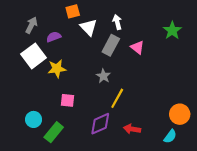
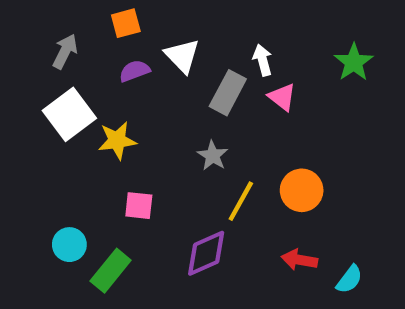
orange square: (73, 11) -> (126, 23), moved
white arrow: (117, 22) -> (263, 60), moved
purple semicircle: (54, 37) -> (134, 71), moved
orange circle: (180, 114) -> (302, 190), moved
red arrow: (132, 129) -> (299, 260), moved

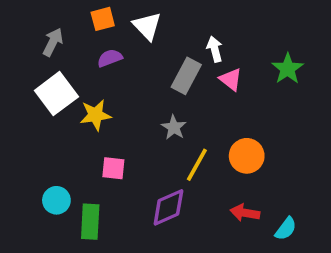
white triangle: (182, 56) -> (147, 26), moved
green star: (354, 62) -> (288, 69), moved
green rectangle: (111, 271) -> (90, 222), turned -36

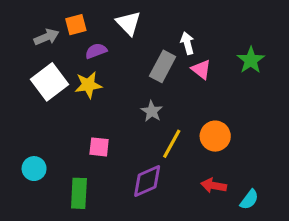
orange square: (103, 19) -> (76, 25), moved
gray arrow: (53, 42) -> (46, 37), turned 40
yellow star: (96, 115) -> (88, 85), moved
cyan circle: (56, 200) -> (34, 169), moved

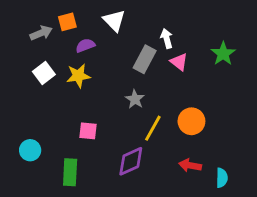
white square: (50, 82) -> (44, 73), size x0.7
cyan semicircle: (249, 200) -> (222, 178), turned -36

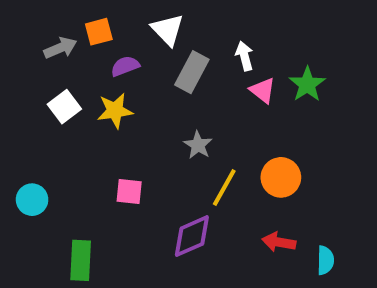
green star: (223, 54) -> (307, 84), moved
gray rectangle: (145, 59) -> (192, 72), moved
cyan circle: (30, 150) -> (32, 200), moved
green rectangle: (70, 172) -> (81, 260), moved

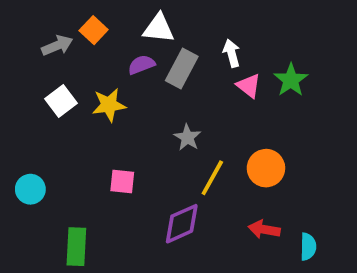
white triangle: (168, 30) -> (159, 28), turned -40
orange square: (99, 32) -> (94, 30), turned -32
purple semicircle: (125, 66) -> (141, 65), moved

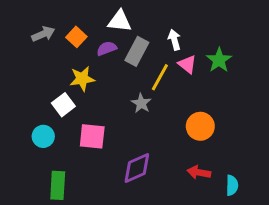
orange square: (94, 30) -> (76, 37), moved
white square: (61, 101) -> (63, 105), moved
yellow line: (212, 178) -> (160, 77), moved
pink square: (122, 182) -> (92, 136), size x1.4
cyan circle: (30, 189) -> (43, 136), moved

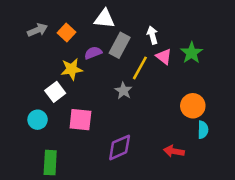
purple semicircle: (107, 48) -> (93, 53), moved
orange circle: (200, 126) -> (193, 106), moved
cyan semicircle: (232, 185) -> (203, 130), moved

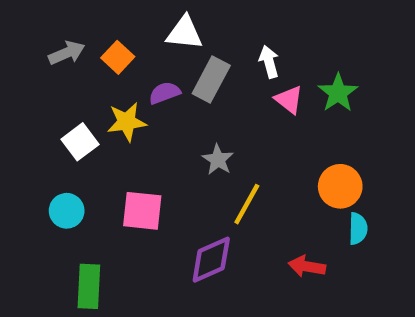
yellow line: (140, 68) -> (247, 204), moved
white square: (55, 92) -> (80, 142), moved

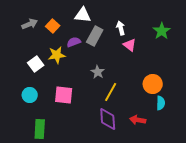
green star: (338, 93) -> (162, 31), moved
purple diamond: (211, 260) -> (108, 119), moved, turned -70

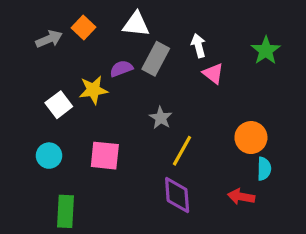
orange square: (53, 26) -> (83, 28), moved
red arrow: (138, 120) -> (241, 197), moved

